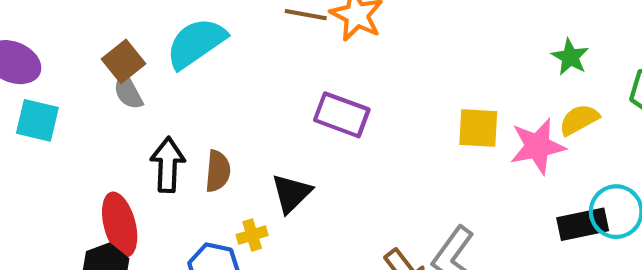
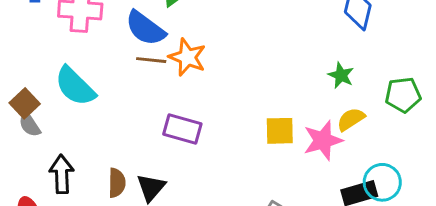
cyan semicircle: (196, 43) -> (75, 86), turned -96
brown semicircle: (218, 171) -> (117, 183), moved

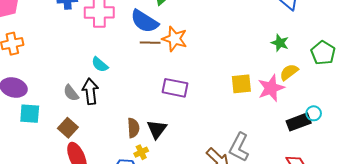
cyan semicircle: (75, 86) -> (100, 65), size x0.6
green pentagon: (403, 95) -> (323, 53), turned -30
brown square: (25, 103) -> (68, 128), moved
black arrow: (62, 174) -> (90, 91), moved
cyan circle: (382, 182) -> (314, 113), size x0.6

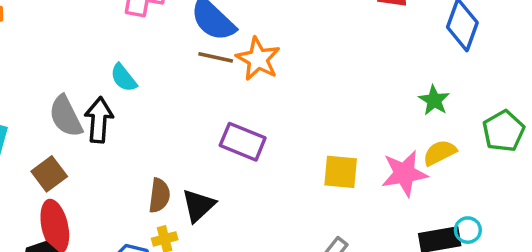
yellow square: (241, 84) -> (341, 172), moved
gray semicircle: (71, 93) -> (66, 116), size x1.4

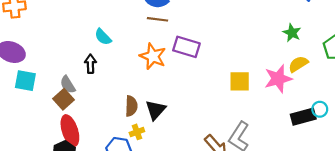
orange star: (258, 59) -> (153, 56), moved
gray semicircle: (66, 116) -> (68, 85), moved, size x0.7
black arrow: (99, 120) -> (90, 64), size x0.7
purple rectangle: (243, 142) -> (186, 47), moved

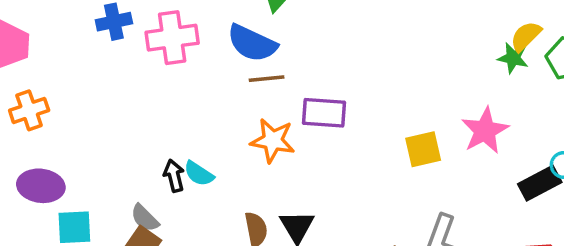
green star: (292, 33) -> (513, 58), moved
cyan semicircle: (103, 37) -> (199, 174), moved
yellow semicircle: (298, 64) -> (526, 36), moved

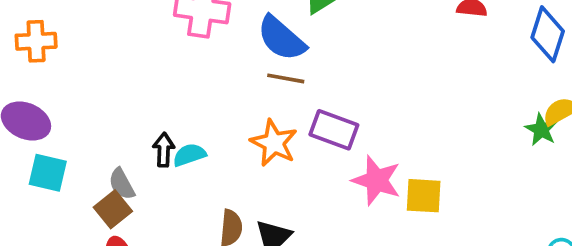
pink star: (485, 131) -> (377, 180), moved, turned 30
cyan semicircle: (199, 174) -> (189, 155), turned 112

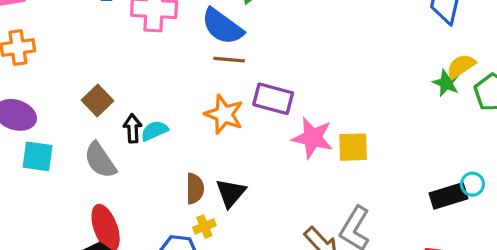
gray semicircle: (122, 184) -> (100, 160), size x1.4
brown square: (113, 209) -> (98, 101), moved

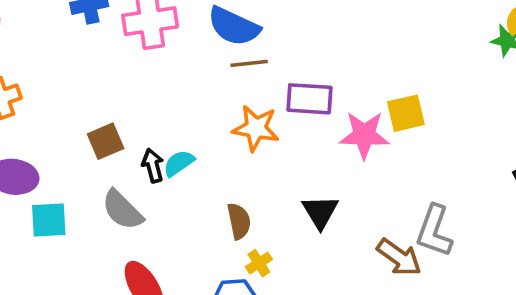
brown square: (98, 101) -> (106, 141), turned 32
yellow square: (353, 147) -> (406, 113), moved
black triangle: (231, 193) -> (320, 212), moved

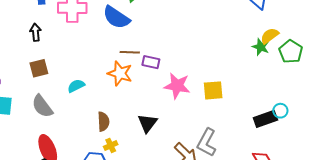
brown line: (249, 63) -> (130, 52), moved
purple rectangle: (309, 99) -> (151, 62), size x0.7
yellow square: (406, 113) -> (213, 90), moved
black arrow: (153, 166) -> (36, 32), moved

